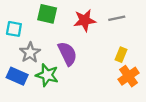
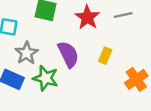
red star: (85, 20) -> (87, 17), turned -30
yellow rectangle: (121, 55) -> (105, 56), moved

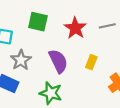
green star: (46, 78) -> (51, 93), moved

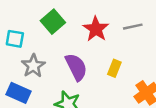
green square: (38, 22) -> (53, 22), turned 36

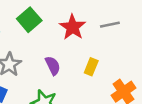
purple semicircle: (76, 67) -> (53, 66), size x0.7

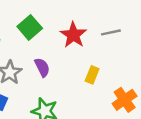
purple semicircle: (53, 66) -> (42, 67), moved

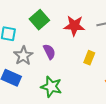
red star: (73, 35) -> (74, 26), turned -30

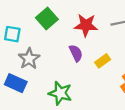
purple semicircle: (49, 52) -> (76, 53), moved
yellow rectangle: (89, 58) -> (103, 61), turned 32

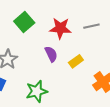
green star: (60, 93) -> (37, 91), turned -30

